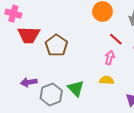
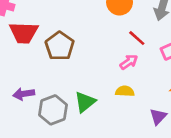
pink arrow: (110, 58) -> (129, 62), turned 40
green triangle: (76, 88) -> (85, 102), turned 36

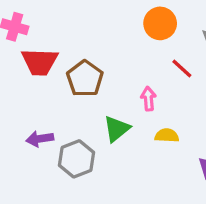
pink arrow: (129, 62) -> (148, 99), moved, turned -60
green triangle: (85, 102) -> (117, 129), moved

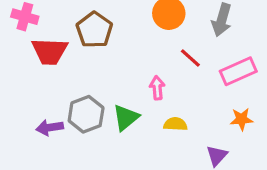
brown pentagon: (85, 79) -> (94, 30), moved
gray hexagon: (76, 159) -> (86, 114), moved

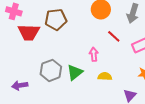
brown pentagon: (94, 30) -> (56, 19), turned 30
purple arrow: (50, 127) -> (20, 85), moved

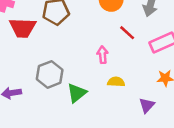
green triangle: (75, 72) -> (77, 93), moved

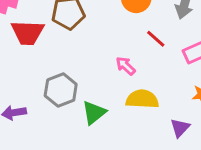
pink arrow: (103, 55) -> (126, 66), turned -42
yellow semicircle: (116, 82) -> (142, 99), size x1.5

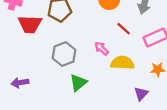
gray hexagon: (61, 90) -> (64, 54), moved
yellow semicircle: (142, 99) -> (122, 63), moved

